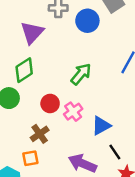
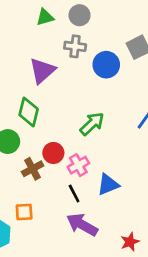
green diamond: (24, 70) -> (29, 112), turned -50
brown cross: (40, 134) -> (33, 169), moved
black line: (115, 152) -> (74, 194), moved

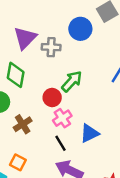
gray cross: (75, 46) -> (51, 47), moved
red circle: (53, 153) -> (52, 97), moved
orange square: (24, 212) -> (18, 162), turned 35

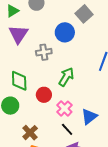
purple triangle: (25, 38) -> (18, 34), moved
red circle: (52, 97) -> (44, 95), moved
brown cross: (23, 124) -> (30, 133), moved

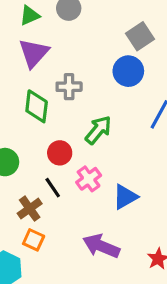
blue circle: (65, 32) -> (128, 71), moved
green diamond: (19, 81) -> (37, 106), moved
black line: (67, 129) -> (53, 188), moved

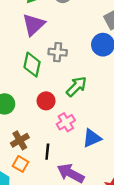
black line: (53, 188) -> (47, 152), moved, turned 35

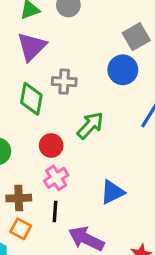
pink cross: (66, 122) -> (56, 178), moved
brown cross: (20, 140) -> (19, 198), turned 30

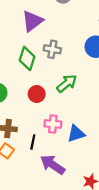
pink cross: (56, 178) -> (53, 124), moved, turned 30

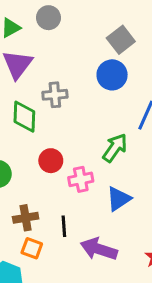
green arrow: (67, 83) -> (115, 148), moved
pink cross: (53, 124) -> (81, 179), moved

